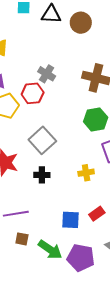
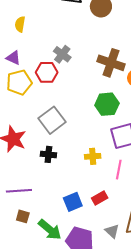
blue square: (71, 220) -> (73, 202), turned -30

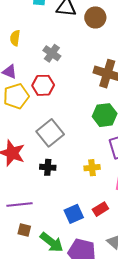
gray cross: (62, 54) -> (52, 53), moved

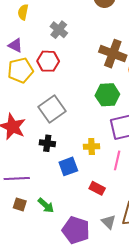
red rectangle: (100, 209) -> (97, 188), turned 56
blue square: (74, 214) -> (68, 166), moved
green arrow: (52, 242) -> (46, 205), moved, size x0.7

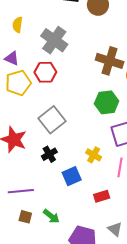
gray cross: (59, 30) -> (54, 40), size x1.5
black cross: (47, 143) -> (49, 154), turned -35
yellow cross: (92, 146) -> (94, 155), turned 35
red rectangle: (97, 188) -> (102, 196), turned -42

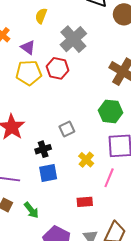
gray square: (52, 120) -> (67, 129), moved, size x0.6
blue square: (72, 176) -> (48, 173), moved

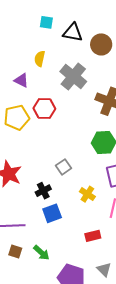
yellow semicircle: (41, 16) -> (40, 59), moved
gray cross: (73, 39) -> (73, 76), moved
purple triangle: (28, 47) -> (21, 80), moved

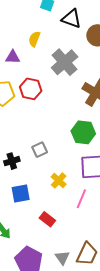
purple triangle: (21, 80) -> (13, 57), turned -35
black cross: (43, 191) -> (12, 161), moved
red rectangle: (93, 236) -> (47, 219), moved, turned 42

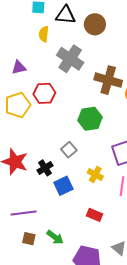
yellow semicircle: (34, 39) -> (44, 34), moved
green hexagon: (83, 132) -> (90, 119), moved
blue square: (21, 193) -> (63, 186), moved

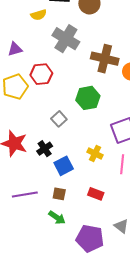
yellow semicircle: (44, 34) -> (39, 15), turned -112
gray square: (69, 150) -> (59, 119), moved
brown square: (29, 239) -> (59, 194), moved

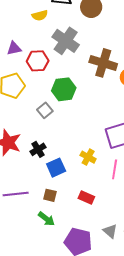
red hexagon: (41, 74) -> (38, 61), moved
green hexagon: (88, 98) -> (64, 89), moved
gray square: (59, 119) -> (45, 110), moved

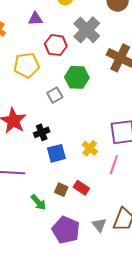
purple triangle: (14, 48) -> (35, 19), moved
brown square: (50, 195) -> (61, 190), moved

